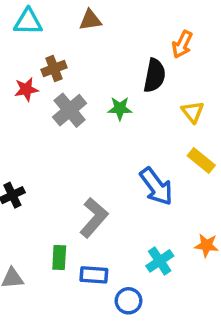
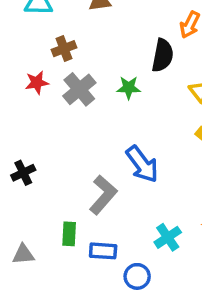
red star: (26, 89) -> (37, 83), moved
blue arrow: (156, 186) -> (142, 164), moved

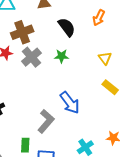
brown cross: (64, 49) -> (22, 32), size x1.5
black semicircle: (163, 55) -> (67, 27), moved, turned -48

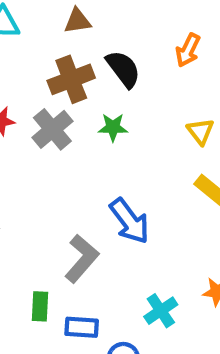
brown cross: (22, 32) -> (71, 79), moved

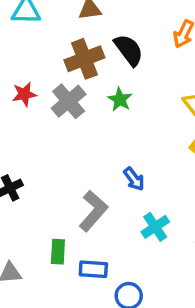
green star: (113, 127) -> (120, 99), turned 30
blue arrow: (130, 221) -> (134, 179), size x0.6
cyan cross: (161, 311) -> (155, 227), moved

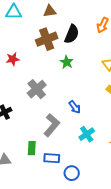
black semicircle: (129, 50) -> (72, 34), turned 60
gray cross: (69, 101) -> (37, 89), moved

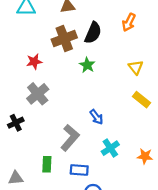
red star: (13, 59) -> (34, 62), moved
gray cross: (37, 89) -> (38, 94), moved
blue rectangle: (52, 158) -> (79, 170), moved

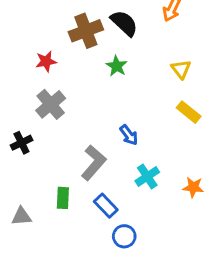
black semicircle: (93, 33) -> (124, 23), turned -70
blue rectangle: (79, 170) -> (106, 206), turned 42

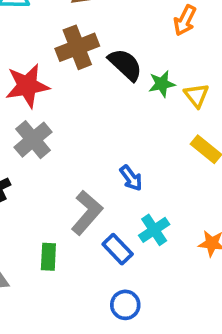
black semicircle: (124, 23) -> (125, 65), moved
red star: (46, 61) -> (27, 86), size x1.6
green star: (117, 66) -> (162, 84), moved, turned 30
blue rectangle: (106, 206) -> (118, 249), moved

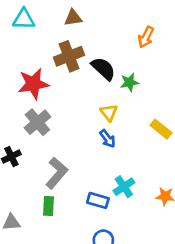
yellow triangle: (196, 95) -> (109, 113), moved
blue arrow: (131, 178) -> (107, 139), moved
gray L-shape: (87, 213) -> (57, 173), moved
blue rectangle: (118, 249) -> (98, 200), turned -30

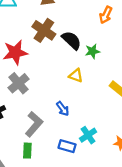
brown cross: (69, 56) -> (44, 30), turned -35
yellow triangle: (109, 113) -> (76, 76), turned -32
blue arrow: (107, 139) -> (63, 109), moved

